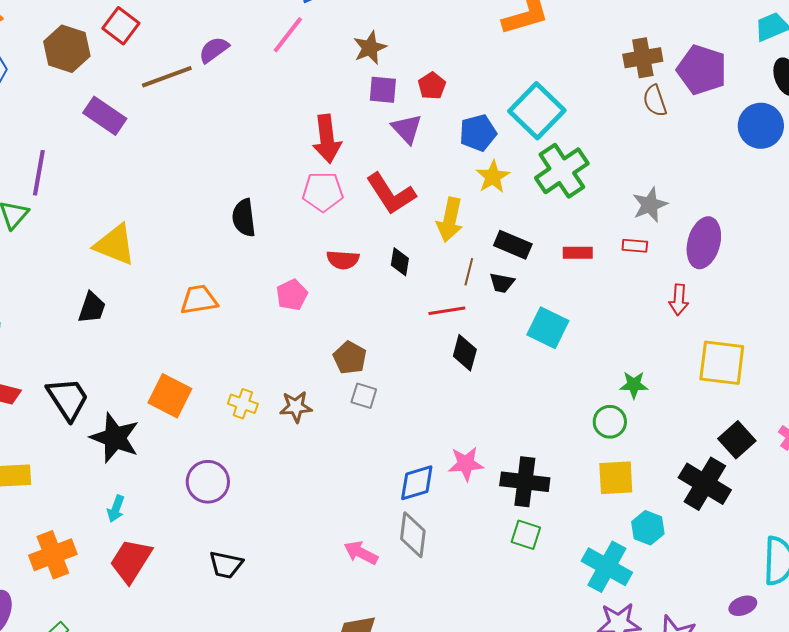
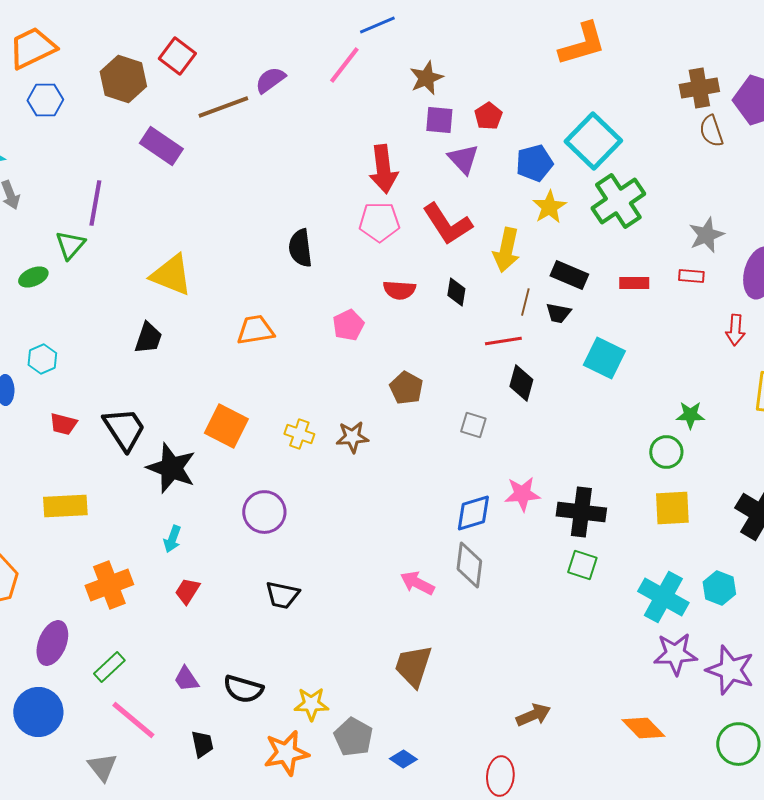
gray square: (364, 396) -> (473, 425), moved
cyan hexagon: (648, 528) -> (719, 588), moved
red trapezoid: (131, 561) -> (187, 591), size x0.6

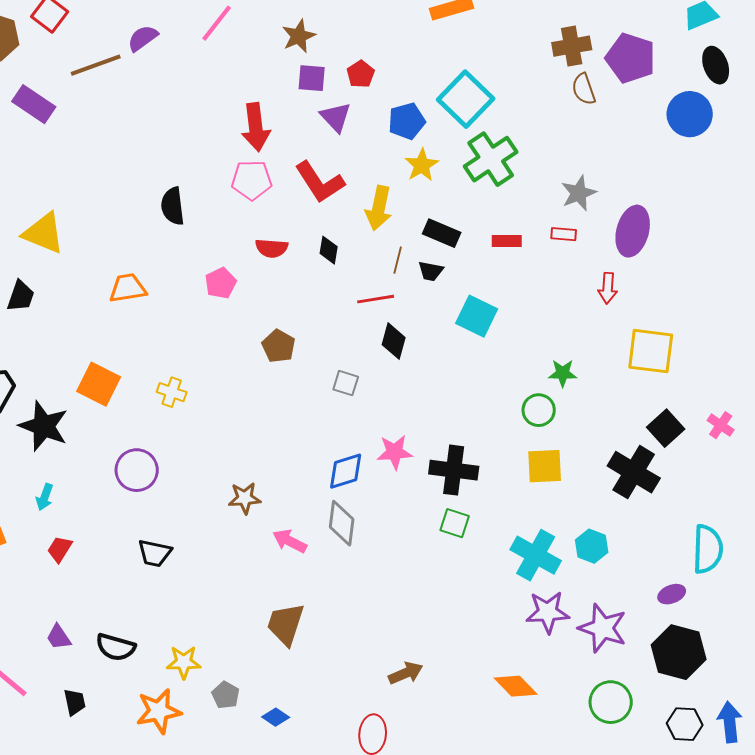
brown star: (352, 437) -> (245, 498), moved
gray pentagon: (353, 737) -> (226, 695), size x0.7

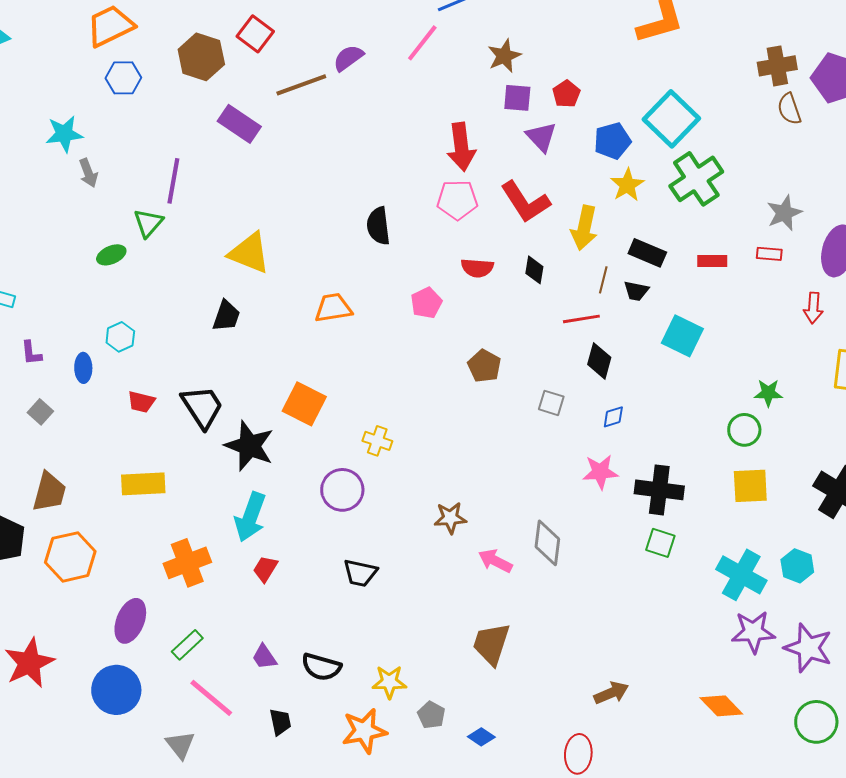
yellow cross: (172, 392) -> (377, 441), moved
blue diamond: (346, 471) -> (613, 417), moved, size x0.6
cyan arrow: (45, 497) -> (250, 517), size x1.8

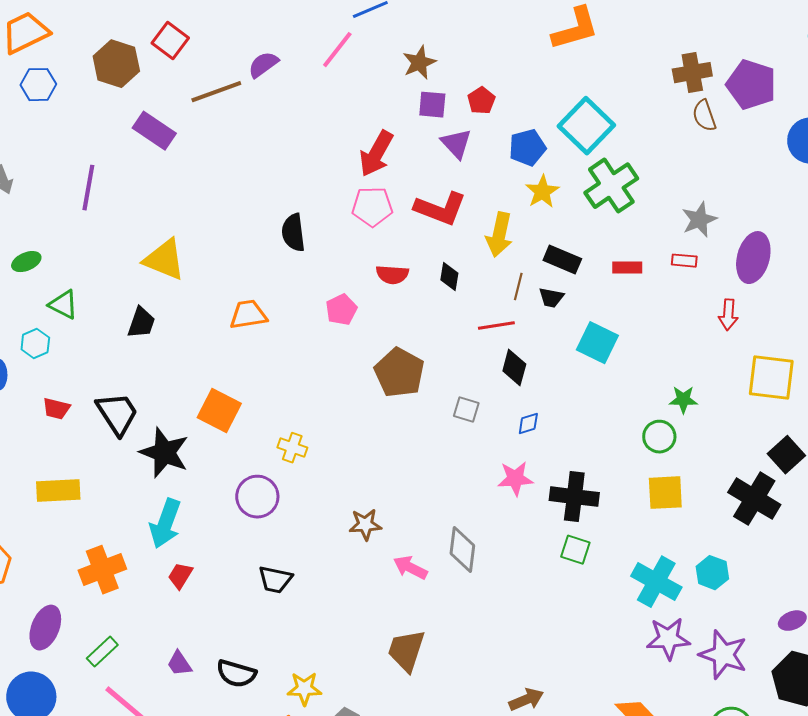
red arrow: (461, 147) -> (376, 154), turned 36
red L-shape: (525, 202) -> (440, 209), turned -36
green triangle: (148, 223) -> (63, 305), moved, turned -44
brown pentagon: (484, 366) -> (399, 373), size x1.5

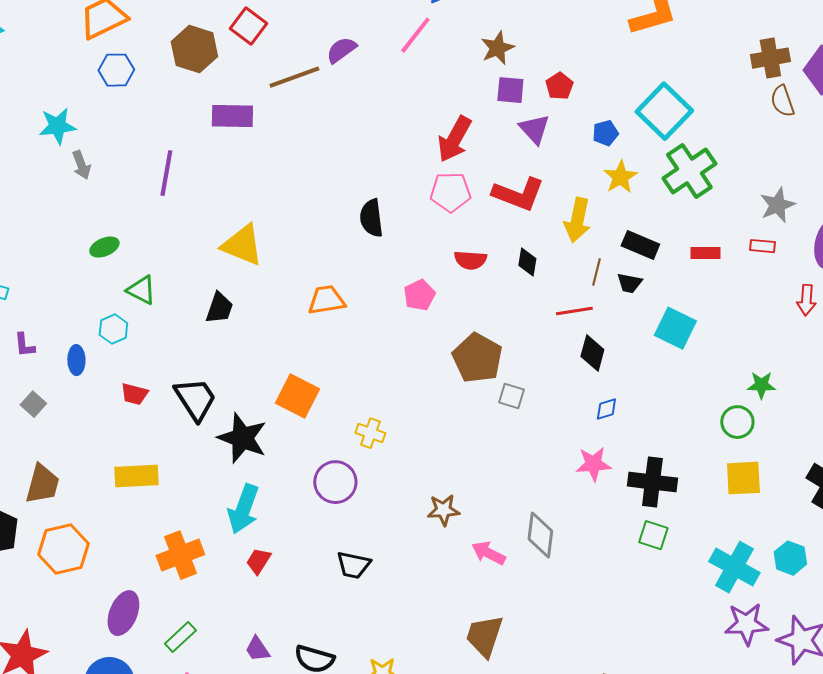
purple rectangle: (154, 131) -> (232, 116), turned -33
blue pentagon: (527, 148) -> (605, 133), size x0.7
gray square: (466, 410) -> (511, 396), moved

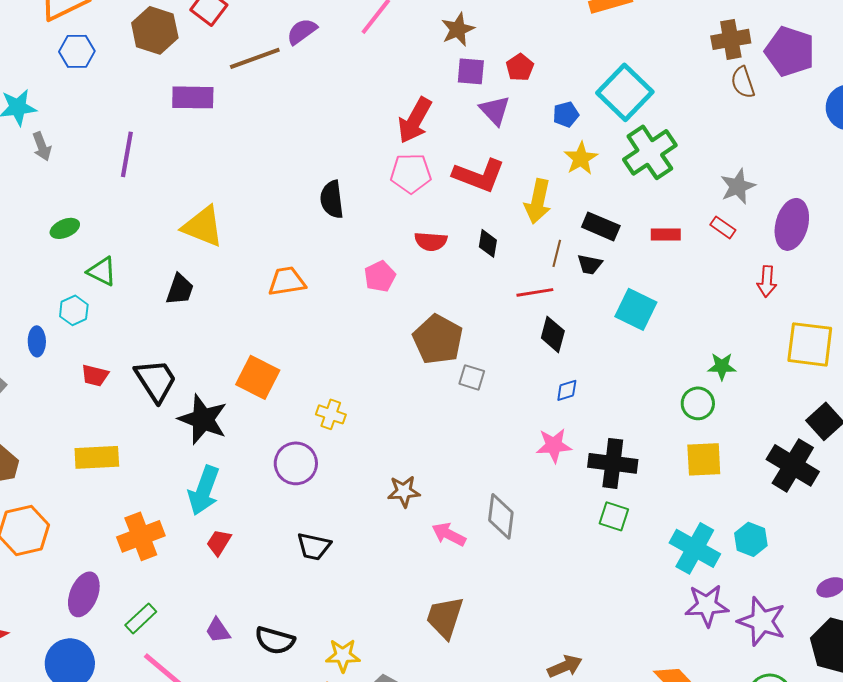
red rectangle: (762, 246) -> (723, 227), turned 30

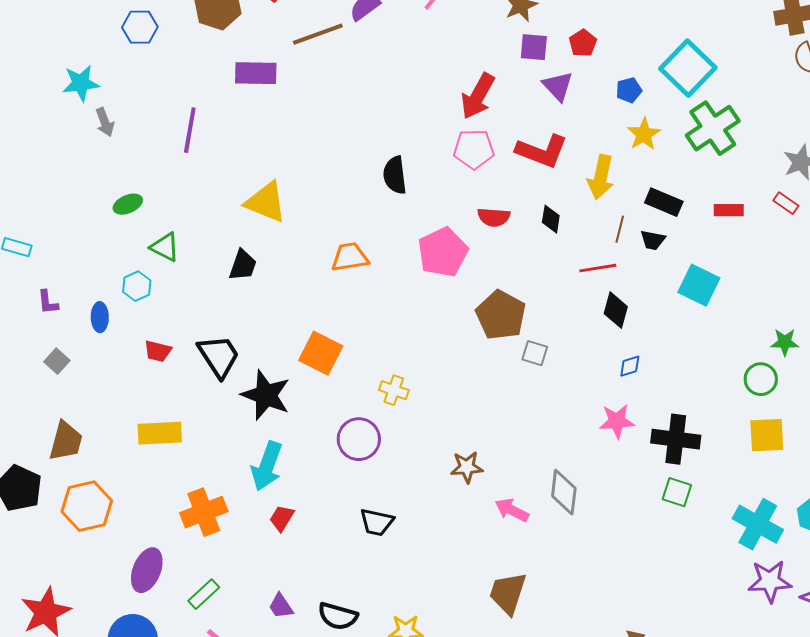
pink pentagon: (380, 276) -> (443, 252), size x1.6

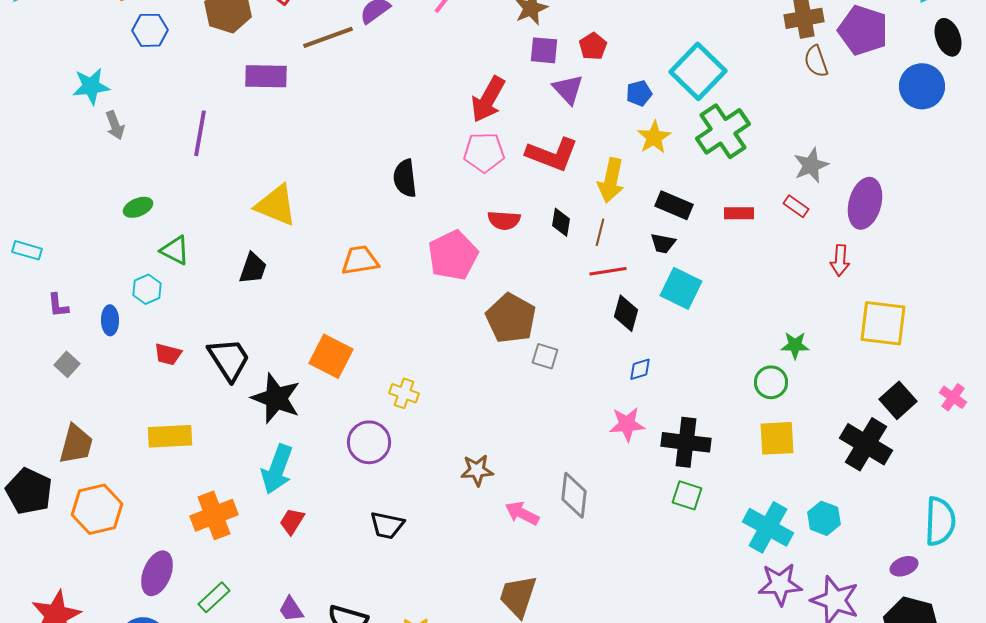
brown line: (620, 229) -> (600, 232), moved
cyan square: (699, 285) -> (681, 288), moved

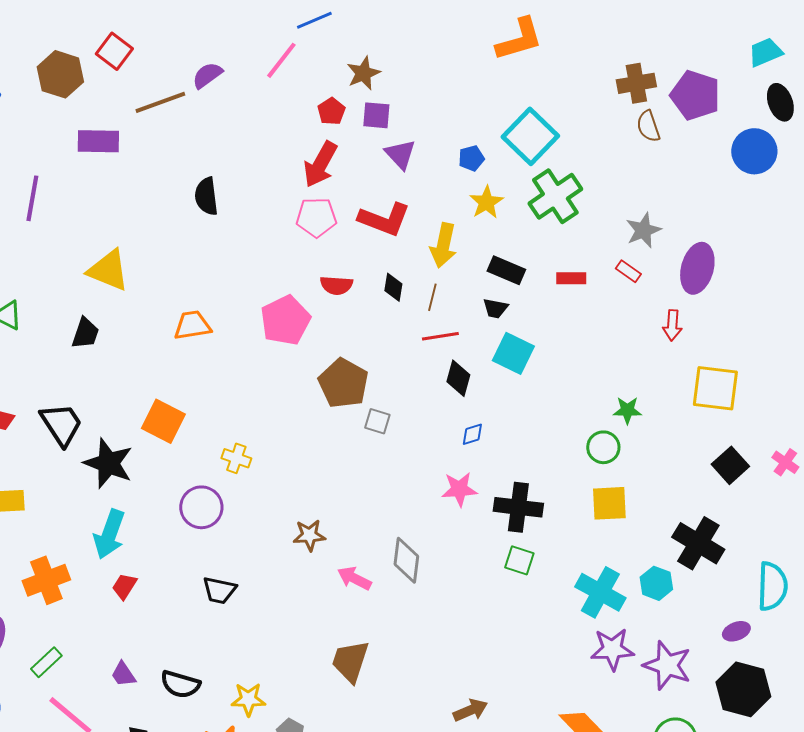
red pentagon: (593, 46) -> (331, 111), moved
black semicircle: (405, 178) -> (206, 196), moved
black cross: (866, 444) -> (698, 543), moved

